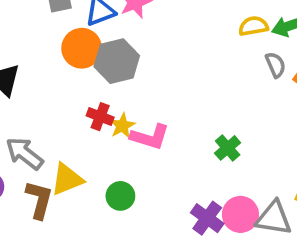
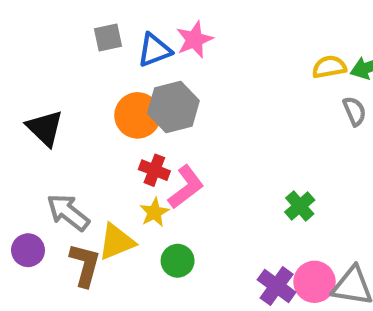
orange circle: (82, 48) -> (138, 115), moved
yellow star: (122, 126) -> (154, 212), moved
pink L-shape: (150, 137) -> (186, 187), moved, turned -54

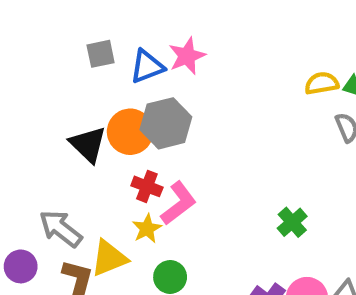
black triangle: (45, 128) -> (88, 144), moved

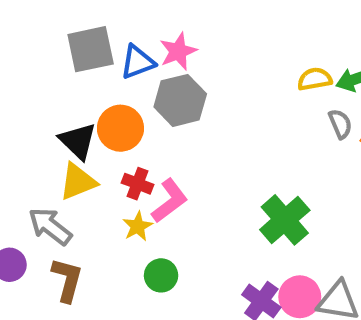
gray square: (101, 54) -> (91, 49), size x1.6
gray hexagon: (166, 123) -> (180, 100), moved
green cross: (292, 222) -> (285, 220), size x1.6
yellow triangle: (109, 258) -> (78, 182), moved

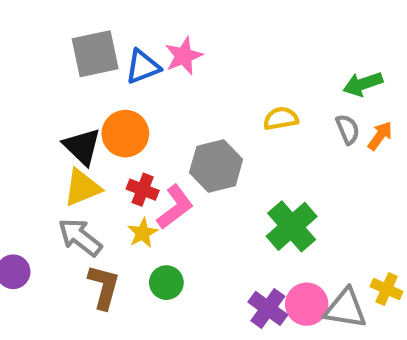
yellow semicircle: (315, 79) -> (281, 118), moved
gray hexagon: (180, 100) -> (216, 166), moved
gray arrow: (50, 226) -> (80, 237), moved
brown L-shape: (67, 280) -> (104, 287), moved

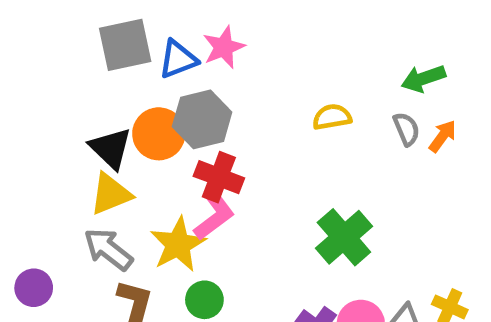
gray hexagon: (216, 166) -> (202, 119), moved
red cross: (143, 190) -> (219, 177), moved, size x1.4
yellow star: (143, 233) -> (178, 244), size x1.6

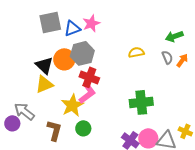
green cross: (344, 237) -> (141, 102), turned 35
gray arrow: (108, 249) -> (24, 111), moved

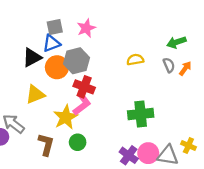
gray square: (50, 22) -> (55, 27), moved, size x0.7
blue triangle: (72, 28) -> (51, 43), moved
black triangle: (44, 65) -> (32, 57), moved, turned 48

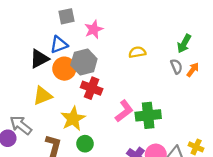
gray square: (55, 27) -> (67, 16), moved
green arrow: (176, 42) -> (184, 44), turned -42
yellow semicircle: (135, 60) -> (137, 52), moved
pink L-shape: (82, 104) -> (124, 111), moved

